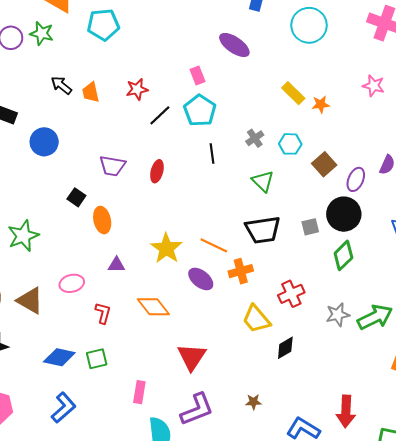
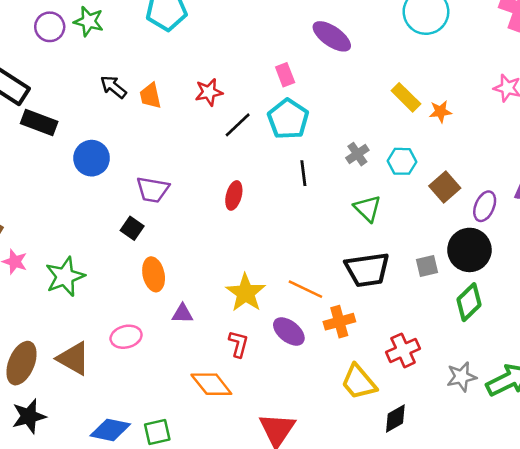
purple trapezoid: (112, 166) -> (153, 190), moved
orange ellipse: (102, 220) -> (154, 274), moved
orange diamond: (153, 307) -> (211, 384), moved
red L-shape: (103, 313) -> (239, 344), moved

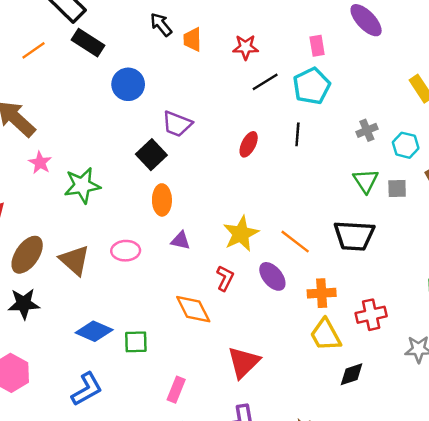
black line: (303, 173) -> (297, 134), moved
black square: (132, 228) -> (151, 155), size x1.4
gray square: (427, 266) -> (397, 189), moved
orange cross: (339, 322) -> (322, 293), moved

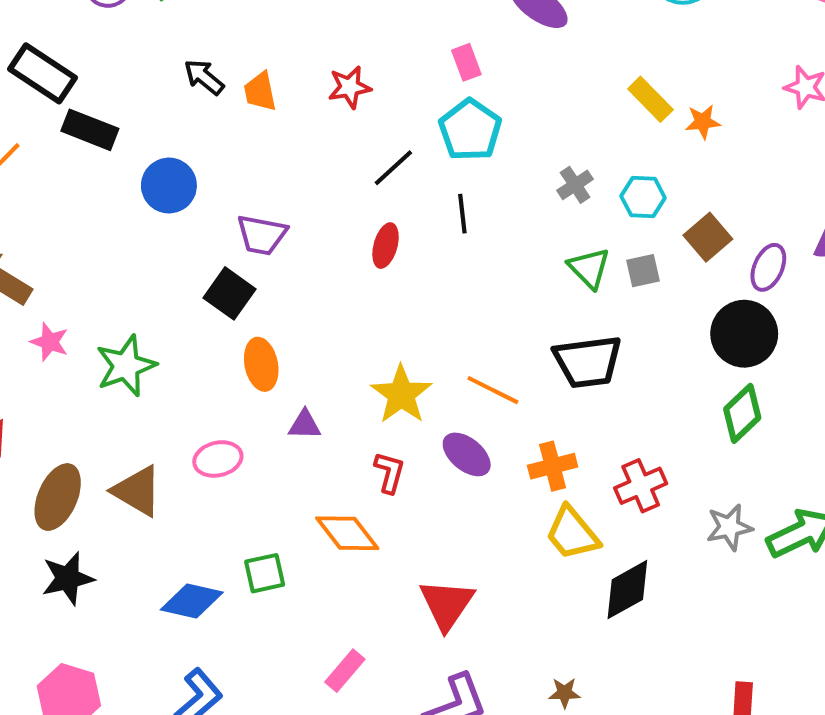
black line: (265, 82) -> (393, 168), moved
green square: (136, 342) -> (265, 573), moved
black diamond: (352, 374) -> (627, 590), size x1.4
pink rectangle: (176, 390) -> (345, 671), turned 30

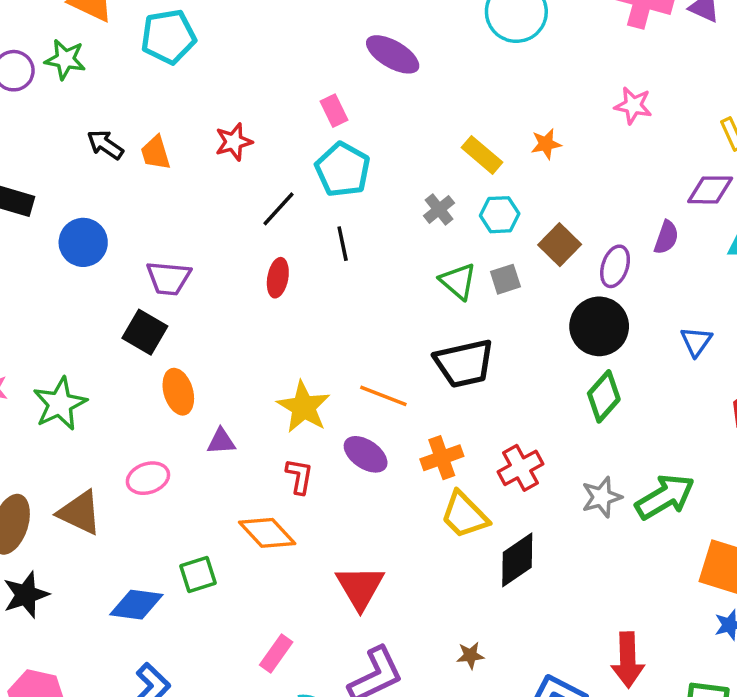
yellow rectangle: (650, 99) -> (482, 155), moved

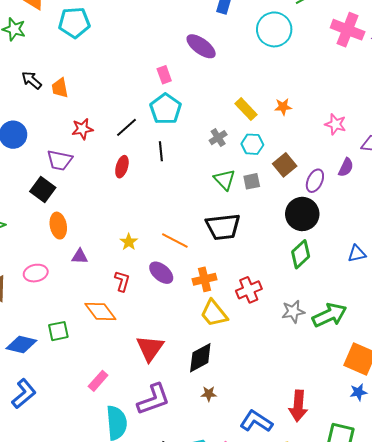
pink star: (633, 105) -> (335, 124), moved
red star: (234, 142) -> (82, 129), moved
blue triangle: (696, 341) -> (357, 254), moved, turned 36
yellow star: (304, 407) -> (129, 242), size x0.6
black diamond: (517, 560) -> (200, 358), moved

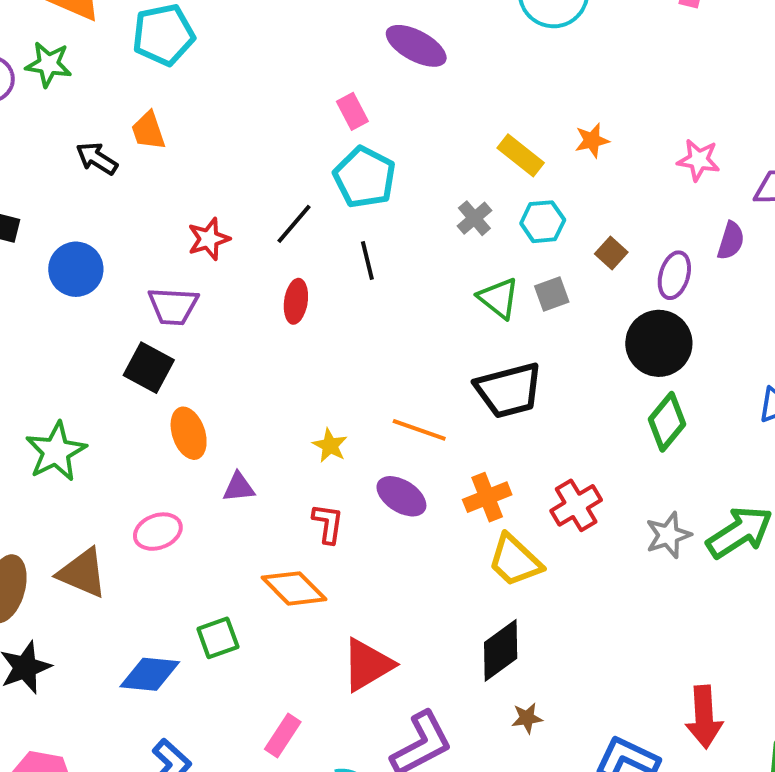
orange trapezoid: (60, 88) -> (148, 131), moved
brown square: (285, 165) -> (611, 253), size x0.7
red triangle: (150, 348) -> (367, 665), moved, turned 32
pink rectangle: (98, 381) -> (283, 736), moved

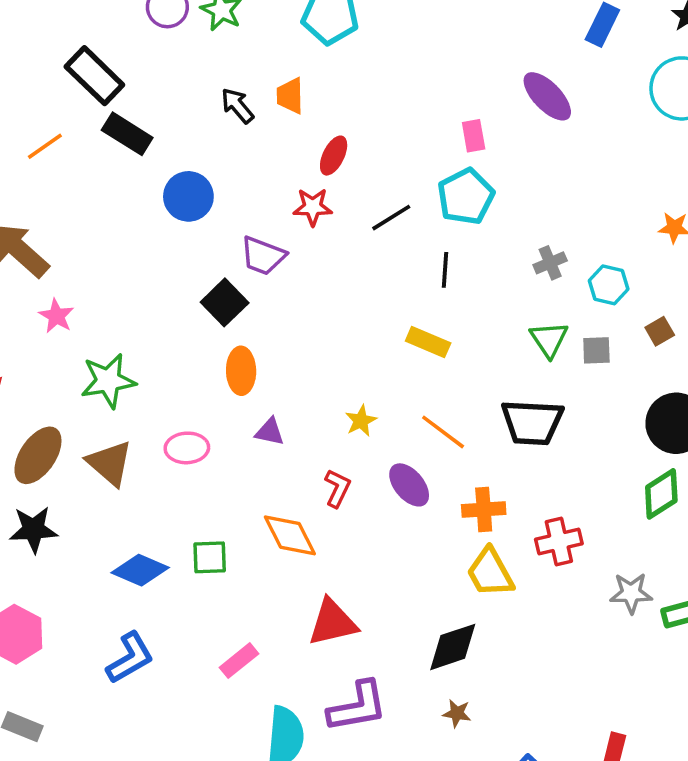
yellow rectangle: (521, 155) -> (428, 342), moved, turned -33
red ellipse: (296, 301) -> (334, 156), moved
green star: (56, 452) -> (108, 381), moved

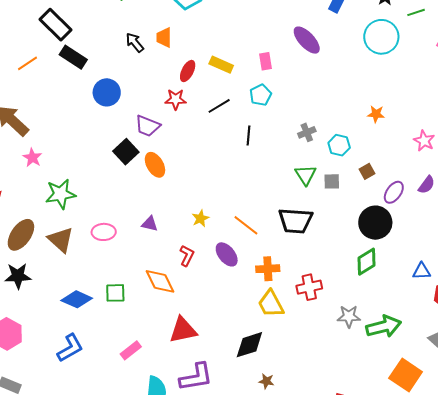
cyan pentagon: (466, 197) -> (261, 95), size x0.7
yellow rectangle: (428, 342) -> (221, 65), moved
orange ellipse: (241, 371) -> (155, 165), moved, turned -30
brown star: (457, 713) -> (266, 381), moved

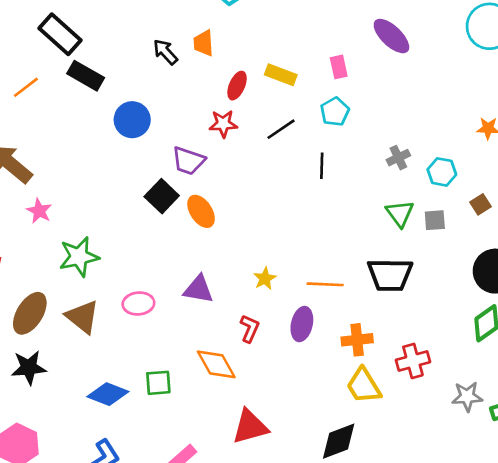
purple triangle: (150, 224) -> (198, 289), size x1.4
orange line: (246, 225) -> (325, 284), turned -32
purple ellipse: (227, 254) -> (302, 324), turned 55

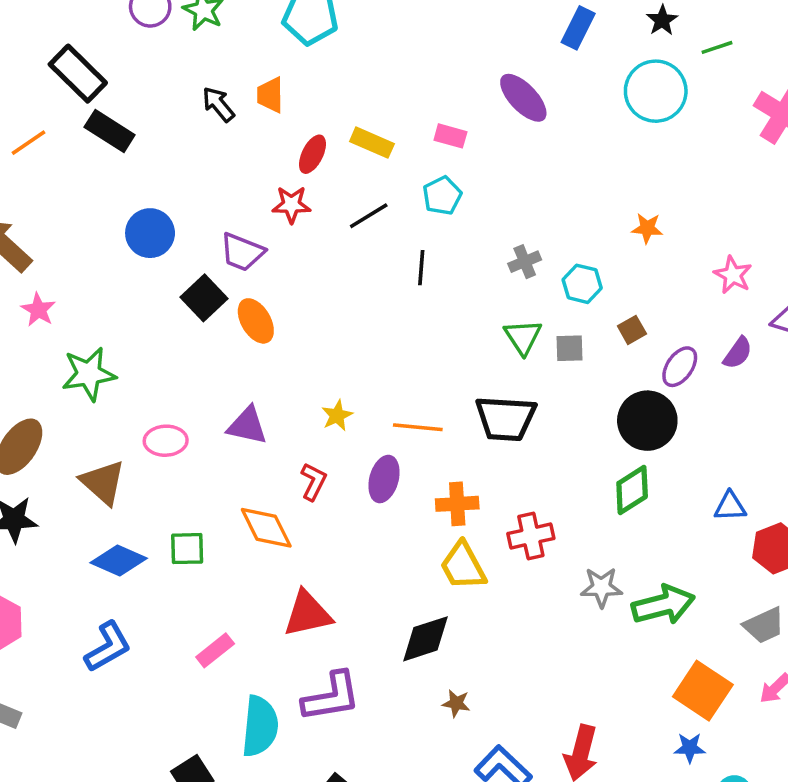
pink rectangle: (339, 67) -> (450, 136), turned -65
blue circle: (132, 120) -> (150, 233), moved
brown triangle: (82, 317) -> (103, 482), moved

